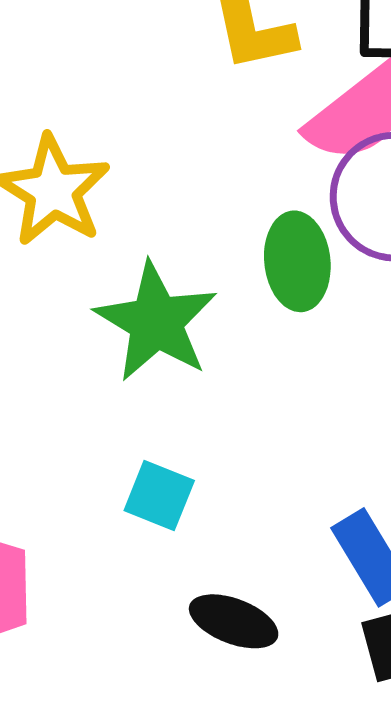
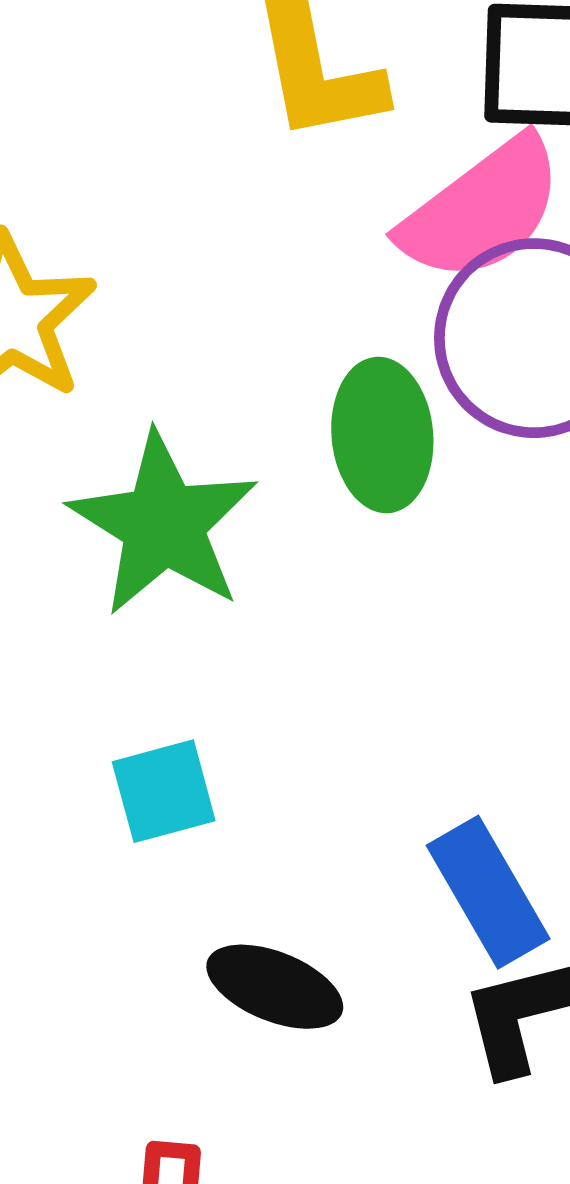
cyan square: (159, 495) -> (164, 791), turned -38

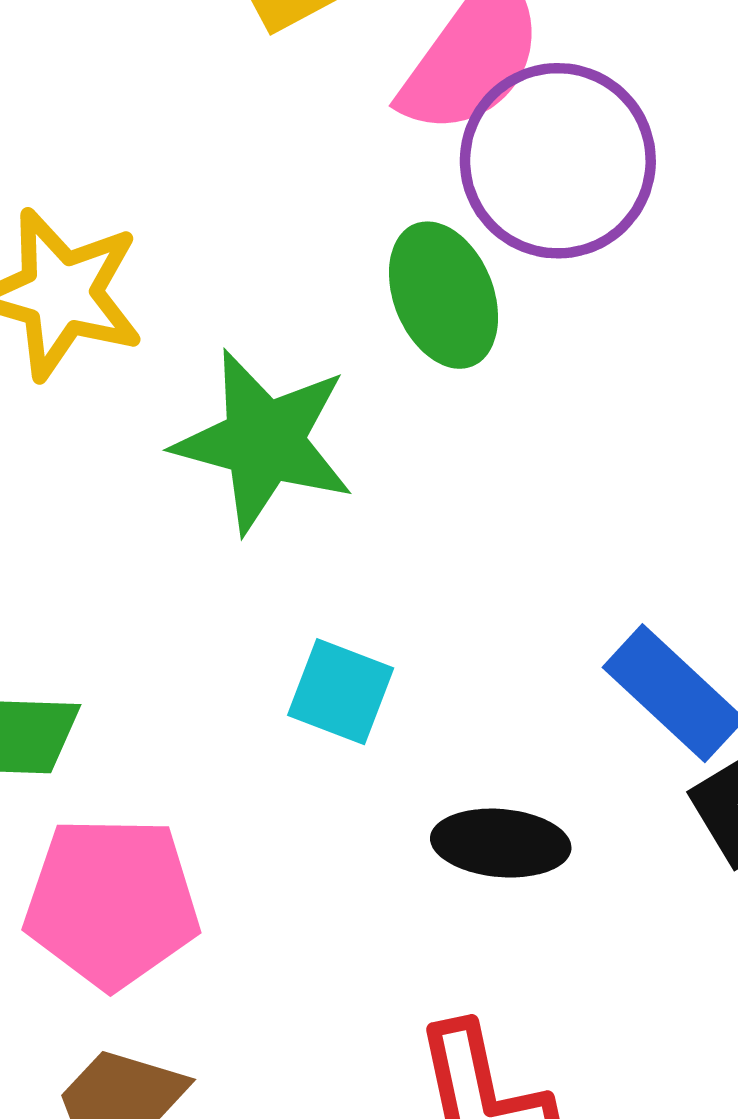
cyan square: (164, 791) -> (341, 692), turned -37

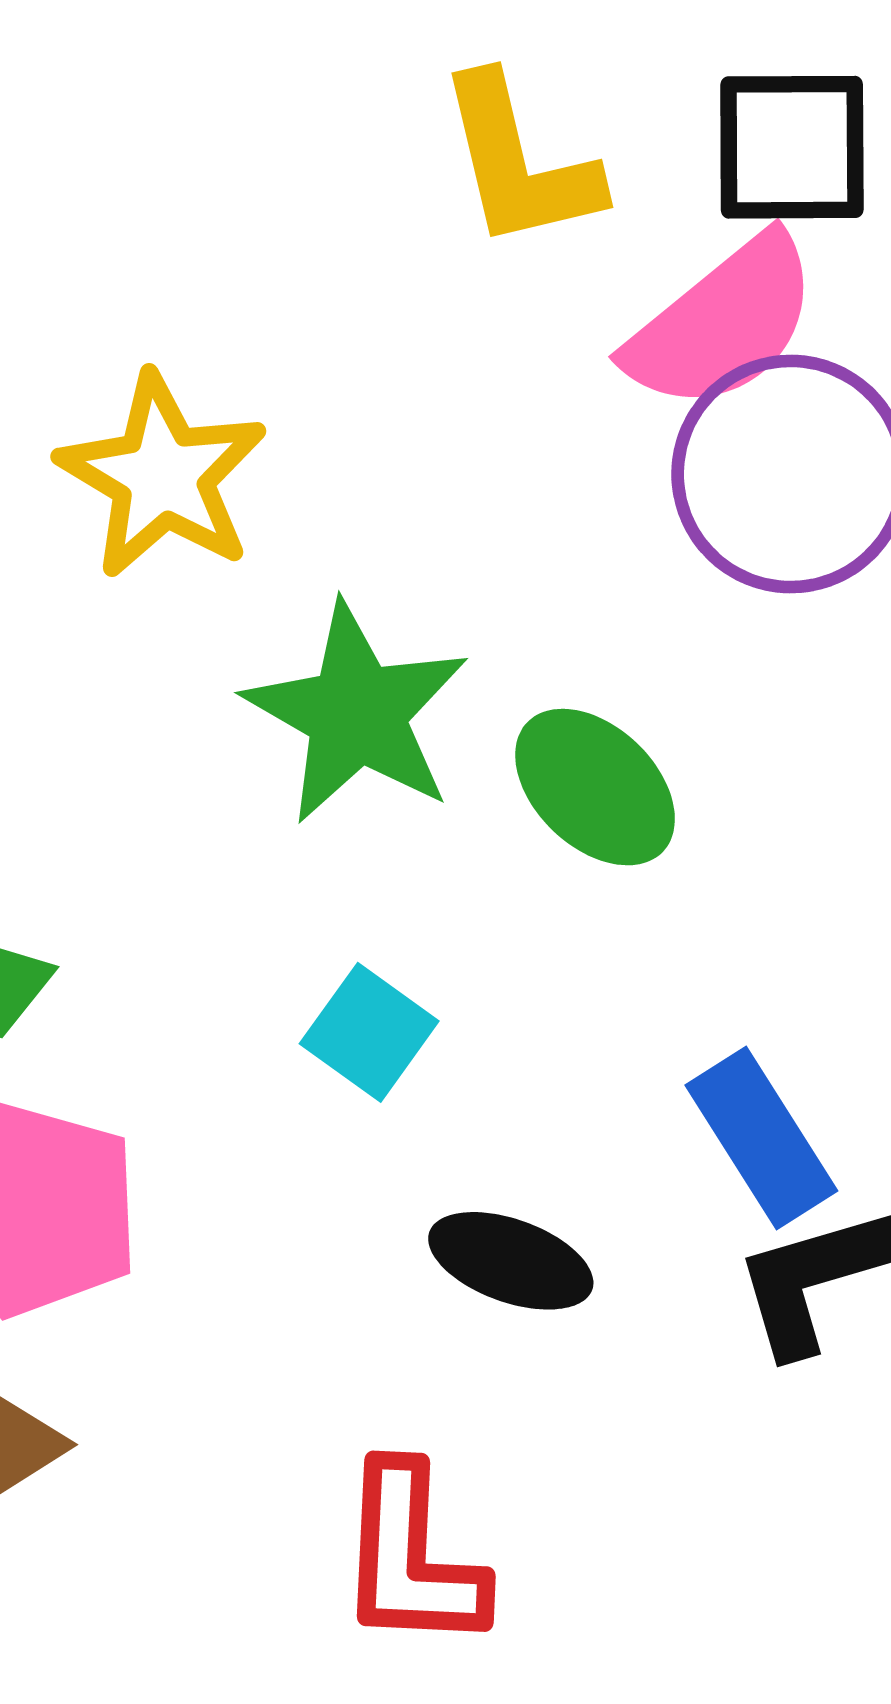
green ellipse: (443, 295) -> (595, 787), moved, turned -39

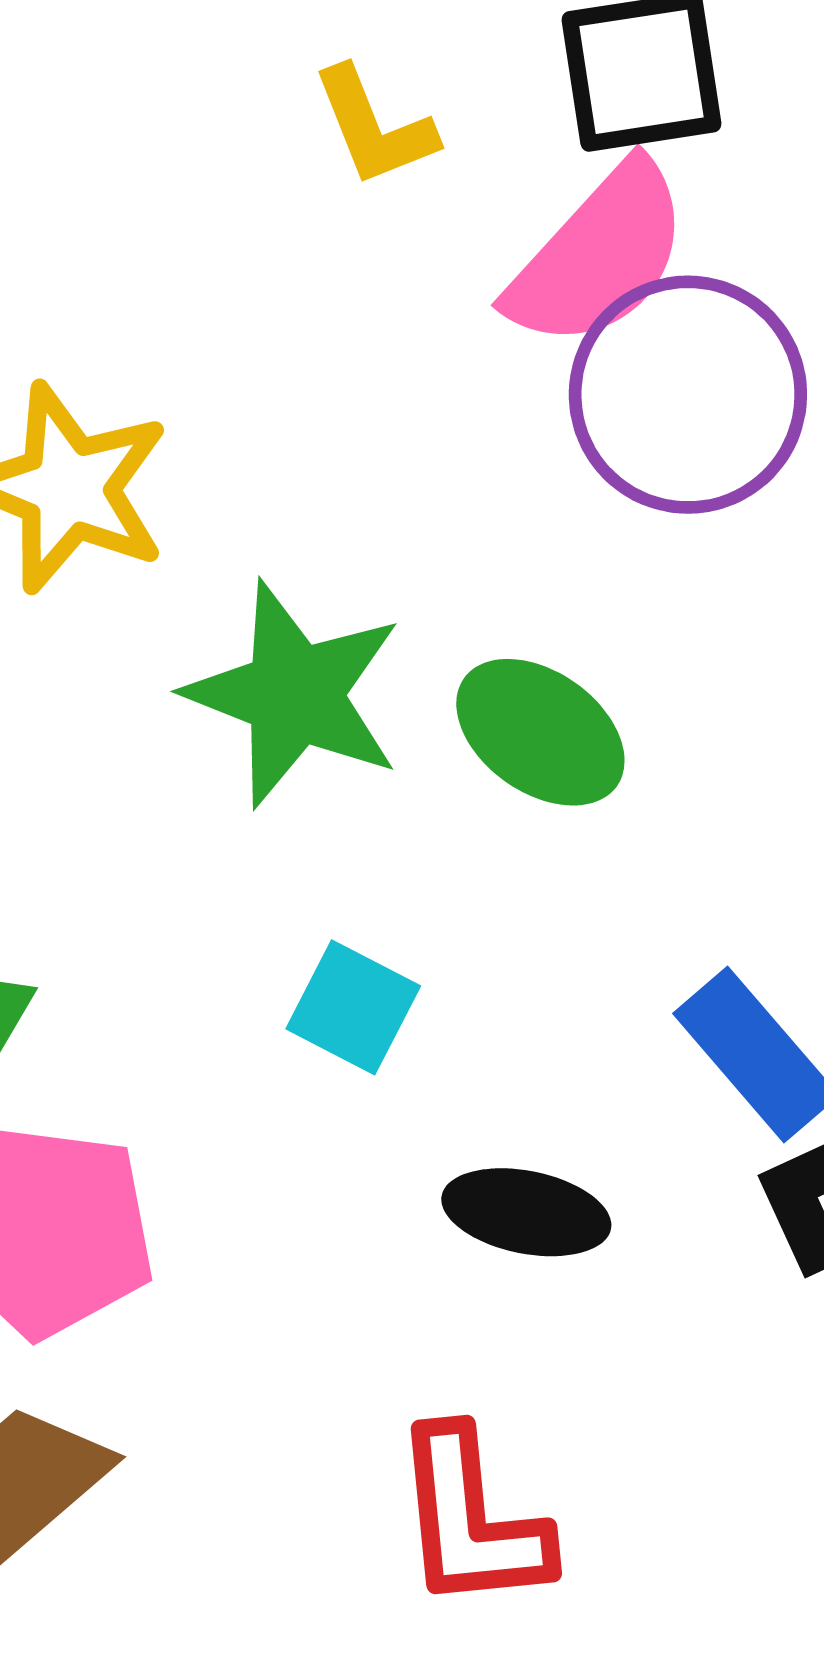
yellow L-shape: (519, 162) -> (374, 127), size x0.7

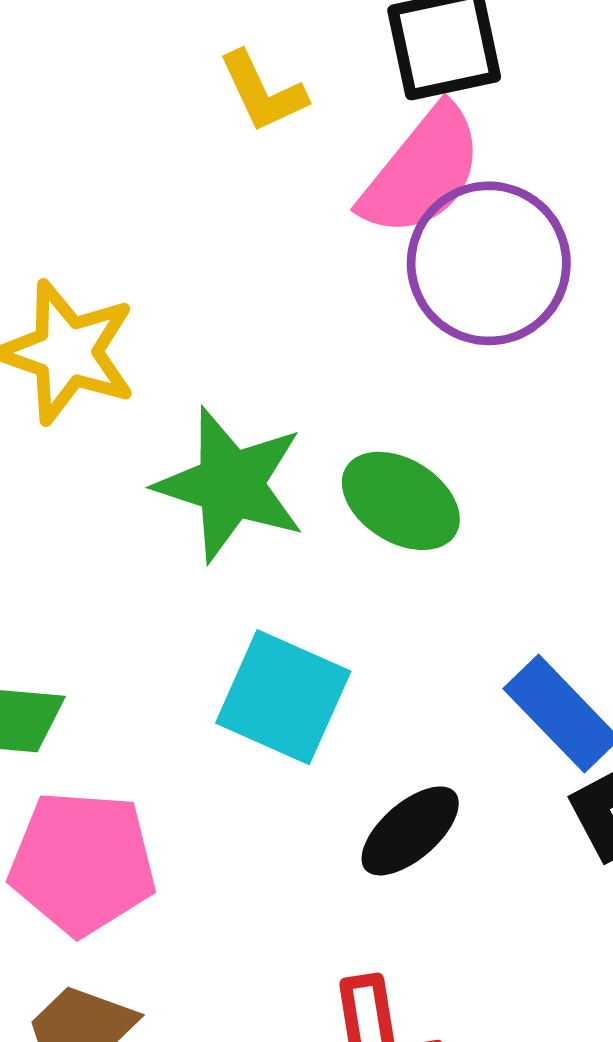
cyan square: (353, 1007) -> (283, 697), size x1.5
black ellipse: (526, 1212) -> (410, 831), turned -49

